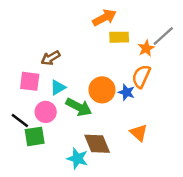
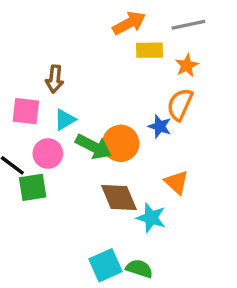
gray line: (163, 36) -> (188, 25), moved, turned 30
brown arrow: (51, 58) -> (55, 79), turned -54
orange circle: (102, 90) -> (121, 143), moved
cyan star: (77, 158) -> (151, 218), moved

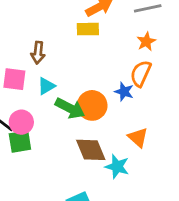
yellow rectangle: (149, 50) -> (88, 29), moved
pink circle: (48, 153) -> (21, 122), moved

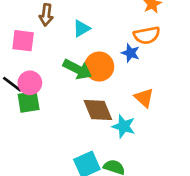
orange semicircle: (141, 74) -> (147, 35), turned -125
cyan triangle: (46, 86) -> (82, 28), moved

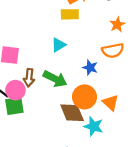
brown arrow: (46, 15) -> (29, 78), moved
blue star: (130, 53) -> (90, 68), moved
orange circle: (99, 67) -> (85, 97), moved

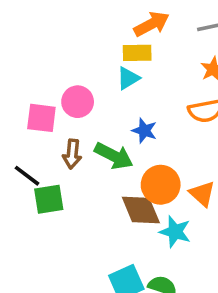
cyan triangle: (58, 45) -> (128, 78), moved
blue star: (90, 68) -> (144, 131), moved
pink circle: (15, 90) -> (78, 102), moved

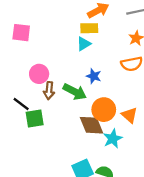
pink circle: (78, 102) -> (39, 74), moved
pink square: (41, 118) -> (21, 33), moved
cyan star: (175, 232) -> (113, 139), turned 30

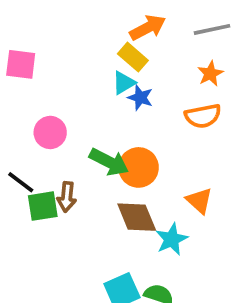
yellow rectangle: (89, 28) -> (133, 57), turned 42
blue star: (94, 76) -> (140, 98), moved
brown arrow: (49, 91) -> (67, 197), moved
orange circle: (104, 110) -> (138, 167), moved

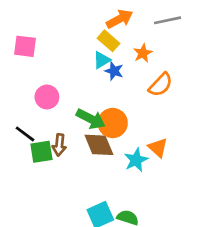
orange star: (210, 74) -> (143, 53), moved
orange semicircle: (203, 116) -> (161, 85), turned -36
brown diamond: (137, 217) -> (99, 145), moved
cyan star: (172, 239) -> (136, 160), moved

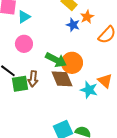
orange star: (143, 53) -> (87, 17), moved
cyan triangle: (102, 60) -> (24, 17), moved
cyan star: (136, 160) -> (89, 90), turned -30

